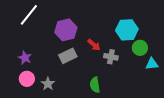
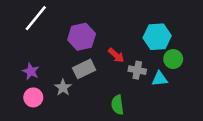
cyan triangle: (152, 64) -> (160, 79), moved
gray star: (48, 84) -> (63, 88), moved

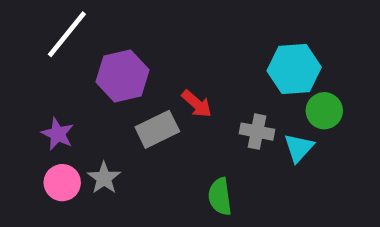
purple hexagon: (82, 37) -> (123, 76), moved
red arrow: (116, 55) -> (197, 104), moved
cyan triangle: (160, 79) -> (299, 148), turned -42
gray star: (63, 88) -> (104, 178), moved

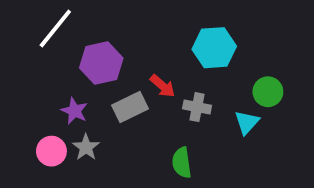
cyan hexagon: (294, 69) -> (214, 48), moved
gray cross: (257, 132) -> (197, 107), moved
purple star: (58, 134) -> (74, 111), moved

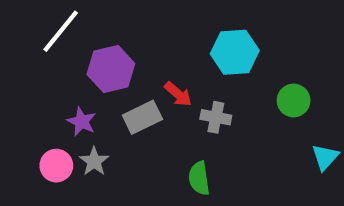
cyan triangle: (247, 122) -> (325, 157), moved

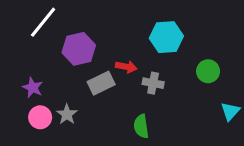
red arrow: (178, 94) -> (126, 67), turned -30
purple star: (82, 121) -> (33, 88), moved

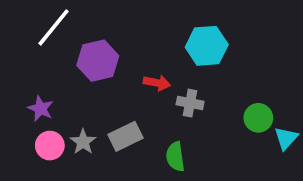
green circle: (208, 71) -> (258, 118), moved
gray rectangle: (101, 83) -> (125, 136), moved

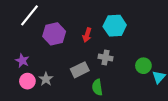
red arrow: (157, 83) -> (87, 35), moved, turned 96
gray rectangle: (125, 136) -> (80, 70), moved

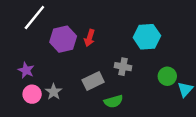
cyan hexagon: (115, 26) -> (147, 37), moved
red arrow: (87, 35) -> (90, 38), moved
green semicircle: (97, 87) -> (113, 101), turned -98

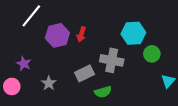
gray cross: (123, 67) -> (112, 60), size x1.5
green circle: (167, 76) -> (152, 54), moved
pink circle: (32, 94) -> (12, 86), moved

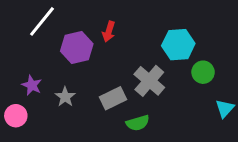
red arrow: (81, 34) -> (109, 32), moved
gray cross: (112, 60) -> (149, 81), turned 30
gray star: (49, 83) -> (65, 97), moved

